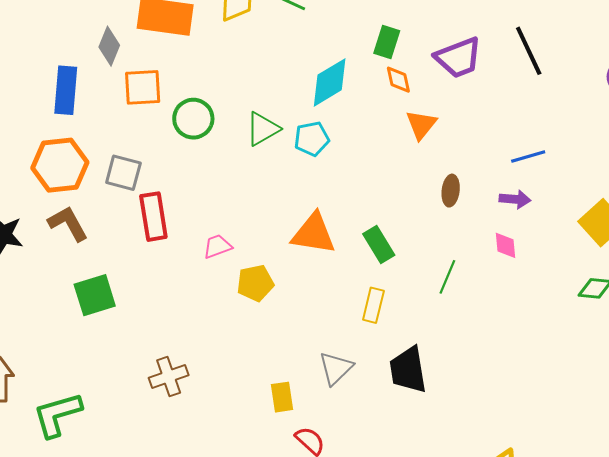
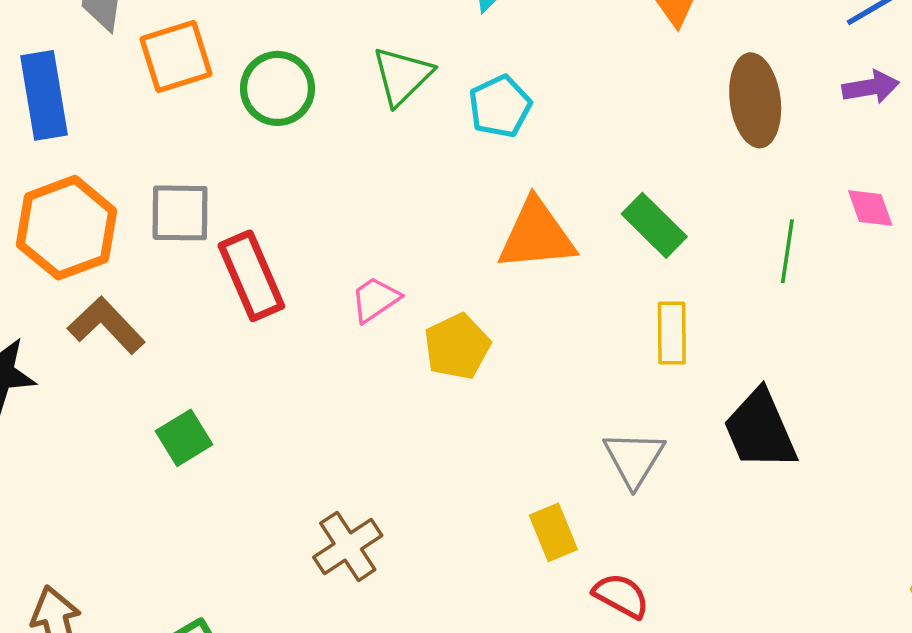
cyan pentagon: (312, 139) -> (500, 106), moved
brown ellipse: (451, 191) -> (755, 100), size x1.6
pink diamond: (505, 245) -> (870, 208), moved
green square: (95, 295) -> (184, 438), size x0.7

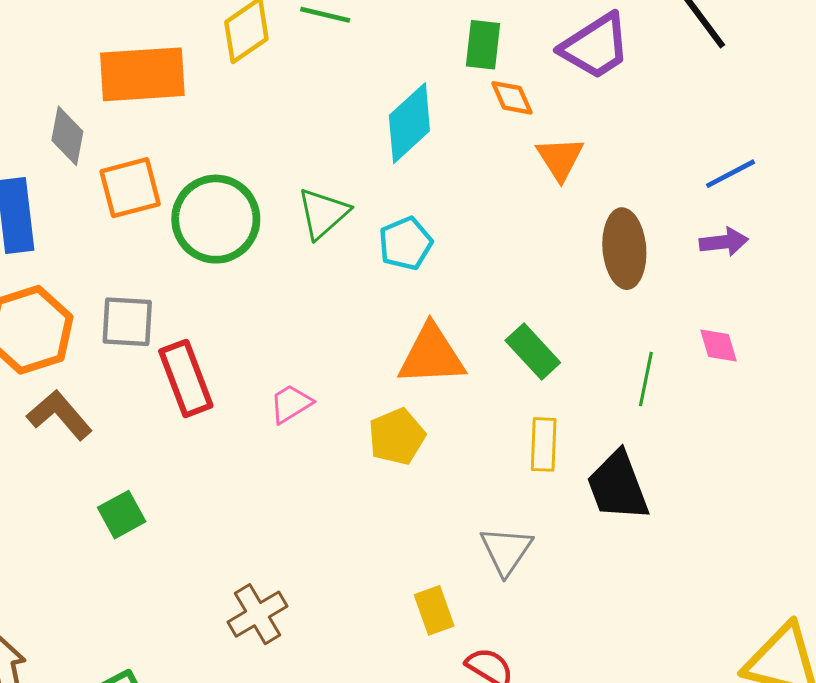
green circle: (278, 88) -> (216, 219), size x1.4
yellow pentagon: (457, 346) -> (397, 437), moved
black trapezoid: (760, 430) -> (618, 486), moved

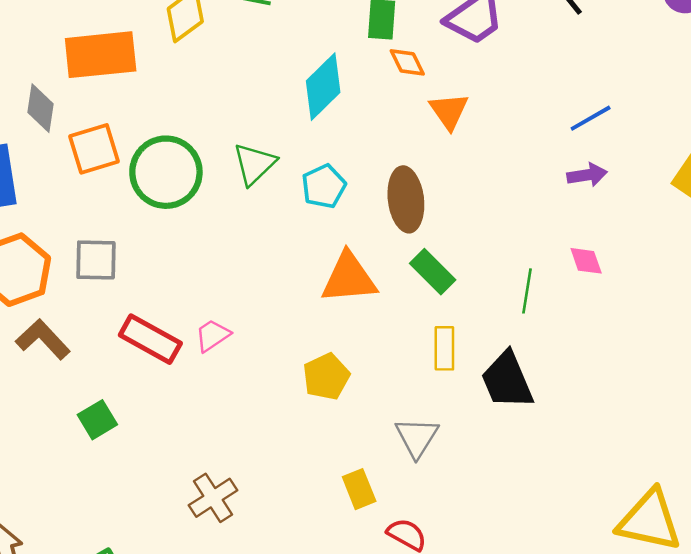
brown ellipse: (624, 249) -> (406, 199), moved
red rectangle: (186, 378) -> (150, 339), moved, turned -38
pink trapezoid: (291, 404) -> (213, 335), moved
yellow pentagon: (397, 437) -> (326, 377), moved

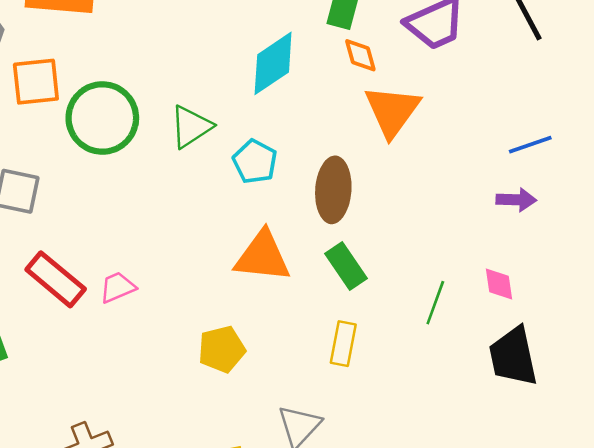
orange triangle: (449, 111) -> (392, 111), size x1.4
cyan pentagon: (324, 186) -> (255, 162), turned -30
black trapezoid: (507, 380) -> (513, 356), moved

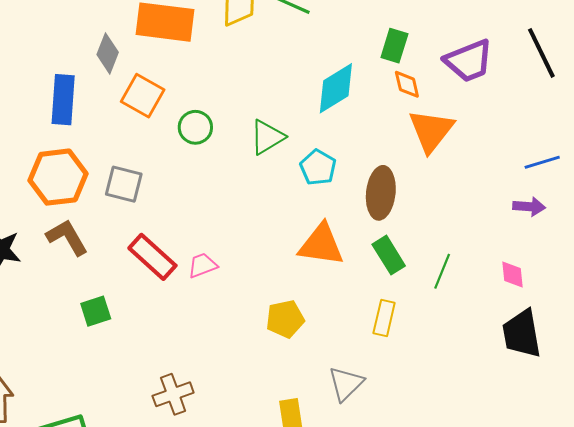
orange square: (36, 82) -> (143, 96), turned 33
green circle: (102, 118) -> (195, 127), size x0.6
green line: (435, 303) -> (442, 271), moved

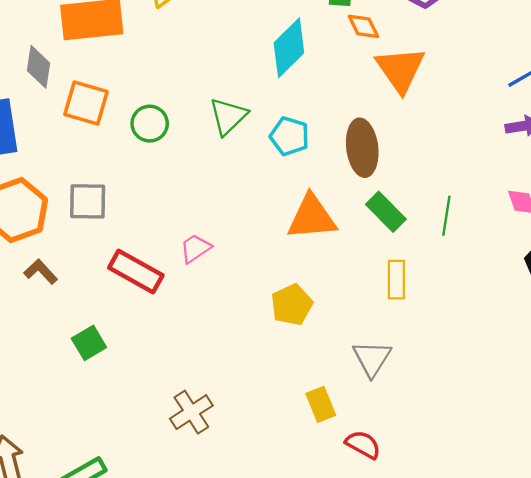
brown L-shape: (67, 237) -> (41, 272), size x0.7
pink trapezoid: (202, 265) -> (195, 248), moved

